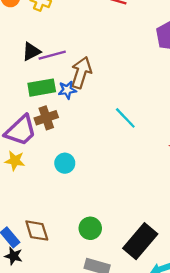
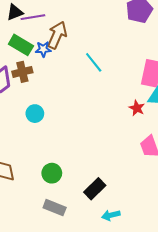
green rectangle: (42, 88) -> (21, 45), turned 35
cyan line: (125, 118) -> (94, 62), moved
black rectangle: (140, 241) -> (95, 189), size x0.7

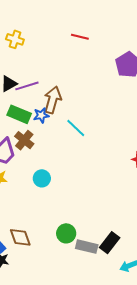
cyan line: (94, 62) -> (76, 128), moved
brown cross: (22, 72) -> (24, 140), turned -30
gray rectangle: (55, 208) -> (87, 247), moved

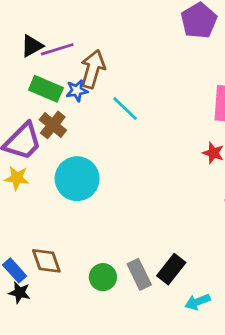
cyan circle: (42, 178) -> (77, 179), size x1.8
green circle: (66, 233) -> (103, 277), moved
gray rectangle: (87, 247) -> (139, 274), turned 50

